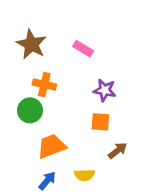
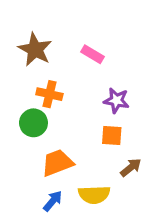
yellow semicircle: (85, 175) -> (94, 195), size x1.4

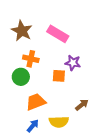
pink rectangle: (93, 54) -> (58, 34), size x1.5
orange square: (112, 136) -> (59, 76), moved

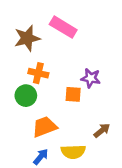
brown star: (22, 31) -> (27, 38), turned 30
pink rectangle: (58, 34) -> (63, 27), moved

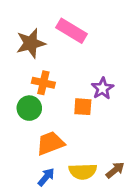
purple star: (91, 78) -> (102, 88), turned 30
brown arrow: (102, 130) -> (115, 170), moved

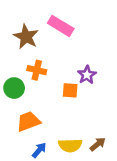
brown star: (31, 43) -> (26, 37), turned -30
green circle: (29, 108) -> (14, 88), moved
orange trapezoid: (50, 143) -> (28, 121), moved

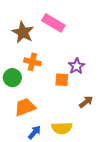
brown arrow: (98, 144) -> (86, 102), moved

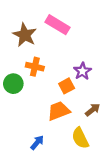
orange square: (62, 80) -> (67, 86), turned -32
orange trapezoid: (25, 107) -> (59, 111), moved
yellow semicircle: (62, 128) -> (80, 138), moved, turned 66

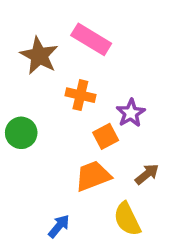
orange cross: (35, 67) -> (80, 95), moved

